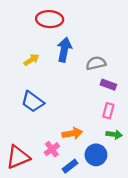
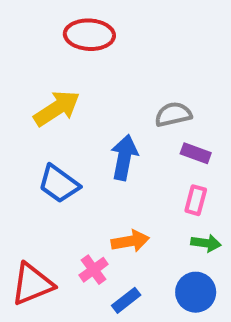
blue arrow: (64, 50) -> (124, 157), moved
yellow arrow: (31, 60) -> (57, 108), size x1.6
blue circle: (96, 155) -> (196, 292), moved

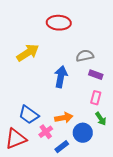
red ellipse: (89, 35) -> (59, 23), moved
blue trapezoid: (59, 184) -> (29, 115), moved
green arrow: (206, 243) -> (101, 119), turned 48
blue circle: (196, 292) -> (83, 133), moved

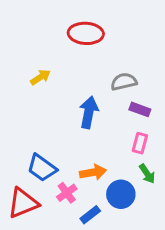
yellow arrow: (28, 53) -> (40, 77), size x0.6

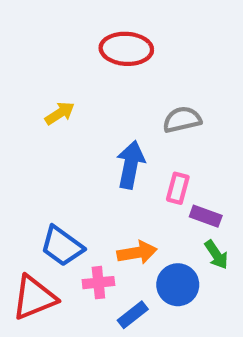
purple rectangle: (140, 109) -> (206, 216), moved
pink rectangle: (140, 143) -> (178, 188), moved
pink cross: (67, 193) -> (98, 283), turned 30

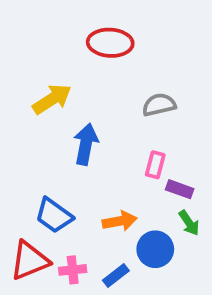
yellow arrow: (60, 113) -> (52, 99), size x1.5
blue arrow: (131, 165) -> (86, 144), moved
pink cross: (98, 283) -> (73, 270), moved

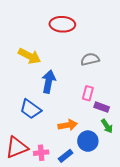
yellow arrow: (52, 99) -> (29, 56), turned 60
blue trapezoid: (54, 215) -> (31, 109), moved

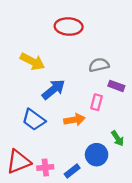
blue arrow: (49, 82) -> (53, 89), turned 40
purple rectangle: (102, 107) -> (116, 86), moved
orange arrow: (68, 125) -> (74, 120), moved

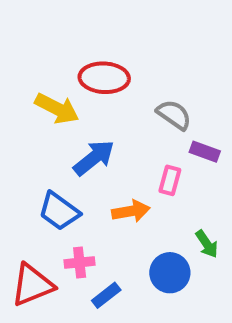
red ellipse: (69, 27) -> (104, 78), moved
gray semicircle: (99, 65) -> (174, 115), turned 48
pink cross: (45, 167) -> (80, 262), moved
blue rectangle: (72, 171) -> (106, 295), moved

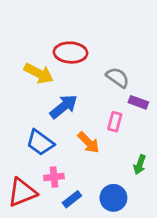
orange arrow: (131, 211) -> (89, 142), turned 55
green arrow: (207, 244) -> (140, 165), turned 54
blue circle: (170, 273) -> (113, 198), moved

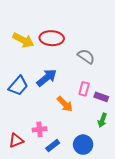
yellow arrow: (39, 73) -> (23, 40), moved
purple rectangle: (138, 102) -> (101, 97), moved
blue trapezoid: (40, 142) -> (18, 86), moved, turned -85
red triangle: (22, 192) -> (16, 140), size x0.7

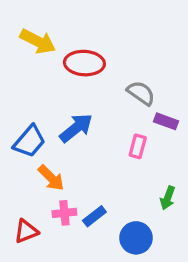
yellow arrow: (23, 40) -> (38, 41), moved
purple rectangle: (101, 97) -> (166, 121), moved
orange arrow: (65, 104) -> (51, 178), moved
blue rectangle: (53, 146) -> (94, 216), moved

